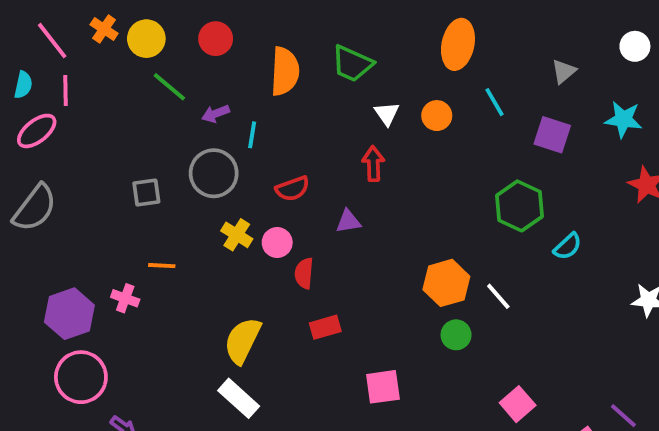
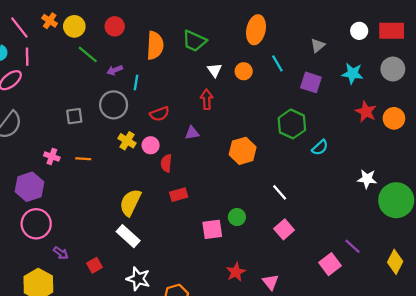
orange hexagon: (446, 283) -> (243, 151), moved
white line: (498, 296) -> (280, 192), moved
pink cross: (125, 298) -> (52, 156), moved
green circle: (456, 335) -> (237, 217), moved
pink square: (518, 404) -> (284, 229), moved

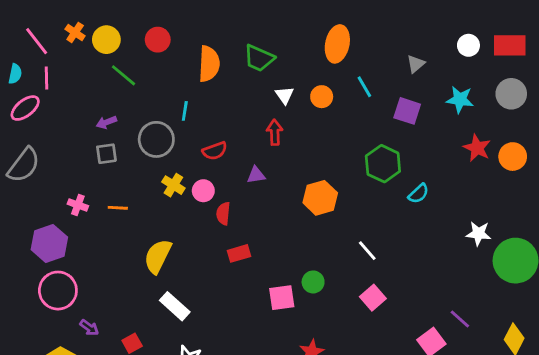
purple arrow: (115, 70) -> (106, 122), moved
yellow semicircle: (130, 202) -> (158, 256), moved

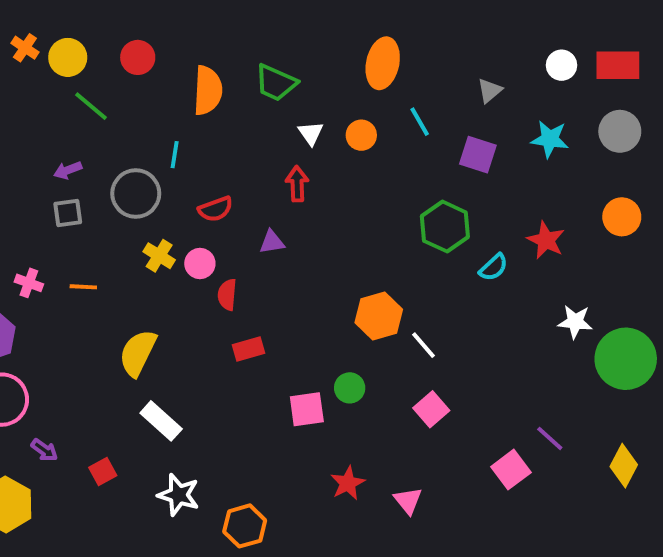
red star: (477, 148) -> (546, 240), moved
orange hexagon: (320, 198) -> (379, 316), moved

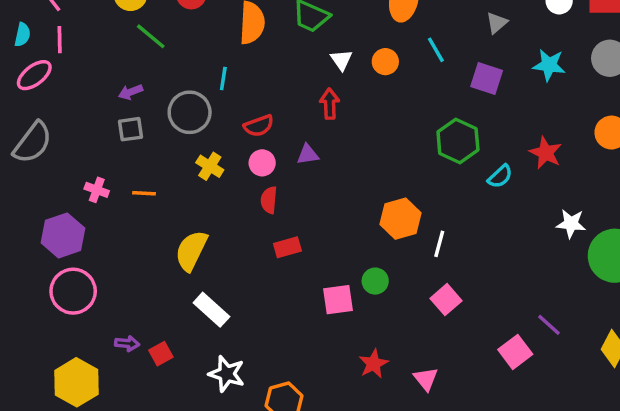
pink circle: (200, 263) -> (262, 163), moved
white line: (423, 345) -> (439, 244), turned 56
purple arrow: (44, 450) -> (127, 343), moved, turned -30

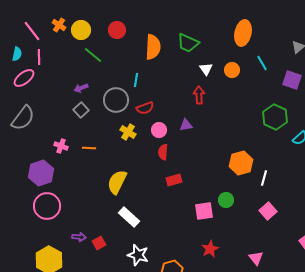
red semicircle: (259, 126) -> (145, 108), moved
gray square: (130, 129) -> (81, 110), turned -35
red star: (374, 364) -> (210, 249), moved

